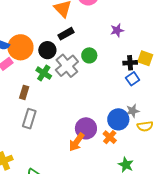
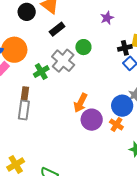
black circle: (47, 50) -> (27, 12), moved
green cross: (44, 73) -> (41, 72), turned 35
gray rectangle: (29, 119) -> (24, 110), moved
orange arrow: (77, 142) -> (80, 103), moved

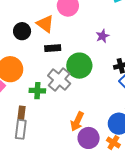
black rectangle: (57, 29) -> (53, 48), turned 35
green circle: (83, 47) -> (79, 66), size x1.6
green cross: (41, 72) -> (37, 91), turned 35

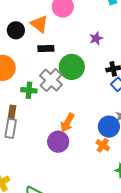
purple circle: (89, 138) -> (58, 142), moved

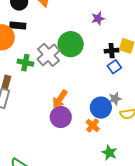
black rectangle: (46, 48) -> (18, 25), moved
purple circle: (58, 142) -> (61, 117), moved

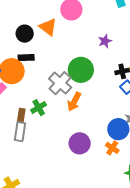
green cross: (25, 63) -> (39, 108), moved, turned -35
orange arrow: (60, 99) -> (74, 102), moved

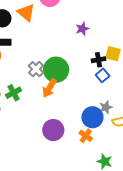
green circle: (81, 70) -> (56, 70), moved
gray cross: (60, 83) -> (36, 69), size x0.7

